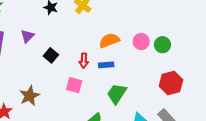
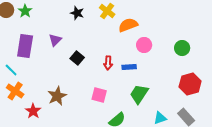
orange semicircle: (109, 40) -> (128, 25), moved
pink circle: (141, 42) -> (144, 45), moved
pink square: (74, 85) -> (99, 95), moved

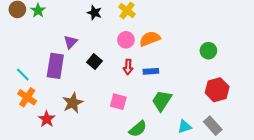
orange semicircle: (128, 25) -> (150, 39), moved
pink circle: (144, 45) -> (126, 40), moved
purple rectangle: (25, 46) -> (55, 66), moved

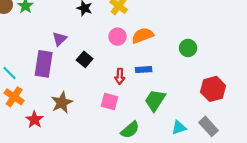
green circle: (208, 51) -> (188, 48), moved
red arrow: (128, 67) -> (120, 76), moved

